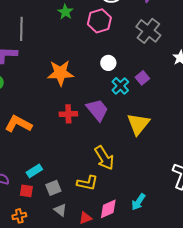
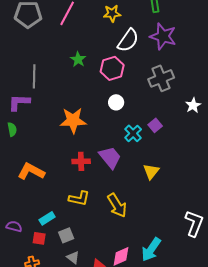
gray cross: (148, 31) -> (161, 78), turned 30
white circle: (108, 63) -> (116, 102), moved
yellow triangle: (138, 124) -> (151, 171), size x0.7
yellow L-shape: (87, 183) -> (79, 198), moved
cyan arrow: (138, 202) -> (151, 249), size x1.4

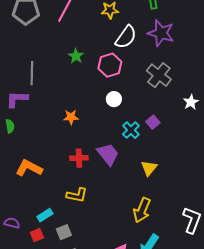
gray cross: (161, 78) -> (159, 75), turned -30
orange star: (73, 120) -> (71, 117), size x0.6
yellow arrow: (117, 205) -> (142, 210), moved, turned 55
red square: (39, 238) -> (37, 235), turned -32

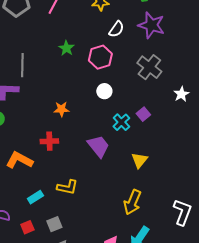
white semicircle: (126, 37) -> (116, 29), size x0.7
red cross: (79, 158) -> (49, 141), moved
cyan rectangle: (45, 215) -> (35, 197), moved

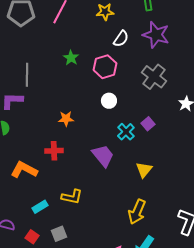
red square: (27, 227) -> (32, 237), turned -32

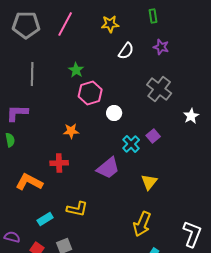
purple star: (156, 35) -> (161, 47), size x0.6
pink hexagon: (105, 67) -> (90, 93), moved
gray line: (27, 75) -> (32, 74), moved
purple trapezoid: (103, 156) -> (108, 168), turned 90

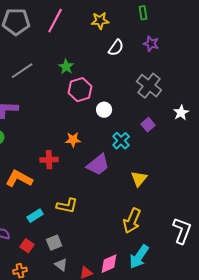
gray line: (32, 74) -> (22, 71), turned 55
orange star: (71, 131) -> (73, 140), moved
purple square: (153, 136) -> (148, 125), moved

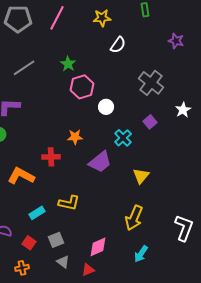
purple star: (151, 44) -> (176, 41), moved
cyan arrow: (139, 257) -> (141, 254), size x0.7
pink diamond: (109, 264) -> (98, 247), moved

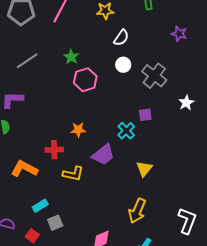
white circle: (106, 107) -> (123, 65), moved
purple square: (150, 122) -> (145, 115), moved, turned 32
yellow L-shape: (69, 203) -> (73, 174), moved
gray square: (56, 240) -> (55, 223), moved

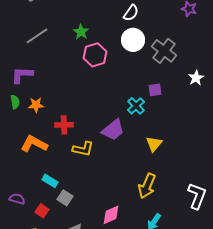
white circle: (123, 65) -> (133, 40), size x1.5
orange star: (78, 130) -> (36, 105), moved
cyan rectangle: (40, 206) -> (50, 181), turned 63
gray square: (55, 223) -> (65, 198), turned -35

